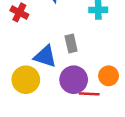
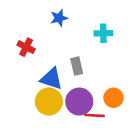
red cross: (19, 12) -> (26, 47), moved
yellow circle: (26, 80) -> (49, 102), moved

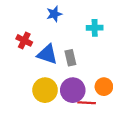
blue triangle: (51, 79) -> (47, 54), moved

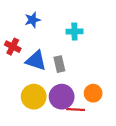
blue star: (54, 14) -> (33, 20), moved
cyan cross: (95, 28) -> (74, 31), moved

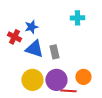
blue star: (33, 20) -> (31, 27), moved
cyan cross: (74, 31) -> (77, 18), moved

